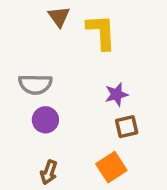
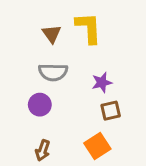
brown triangle: (59, 17) -> (52, 34), moved
gray semicircle: (35, 84) -> (53, 72), moved

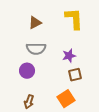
yellow L-shape: (89, 28) -> (74, 19), moved
brown triangle: (52, 34) -> (35, 23), turned 40

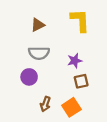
brown arrow: (29, 102) -> (45, 104), moved

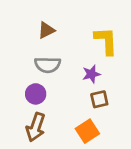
yellow L-shape: (80, 20) -> (106, 41), moved
brown arrow: (45, 104) -> (36, 127), moved, size x1.5

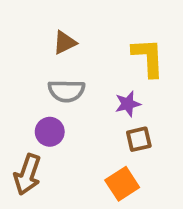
brown arrow: (36, 127) -> (27, 174), moved

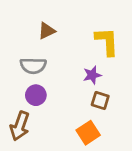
gray semicircle: (66, 91) -> (33, 66), moved
brown square: (139, 139) -> (100, 101), turned 30

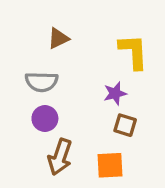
brown arrow: (20, 126) -> (60, 157), moved
orange square: (88, 133) -> (110, 165), turned 30

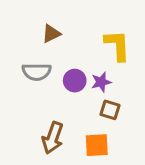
purple circle: (45, 119) -> (75, 81), moved

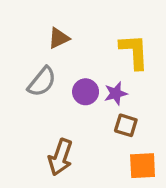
gray semicircle: (37, 72) -> (42, 82), turned -52
orange square: (97, 145) -> (143, 166), moved

